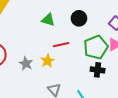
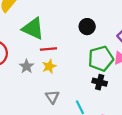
green triangle: (48, 20) -> (33, 29), moved, size x1.6
red line: (61, 45) -> (48, 49), moved

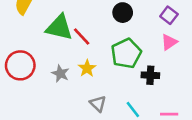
red line: (48, 49) -> (82, 37), moved, turned 63
green pentagon: (101, 59) -> (126, 53), moved

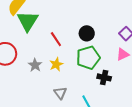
black circle: (123, 13) -> (87, 33), moved
green triangle: (59, 27) -> (28, 21), moved, turned 40

